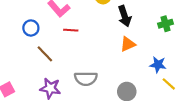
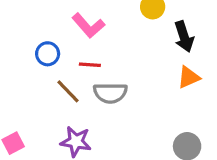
red line: (71, 30) -> (90, 65), moved
gray semicircle: (86, 79) -> (110, 93), moved

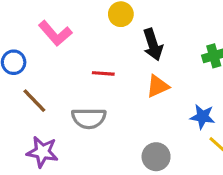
red line: (90, 65) -> (103, 73), moved
gray semicircle: (110, 93) -> (89, 118), moved

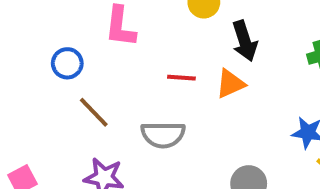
pink L-shape: (55, 33) -> (120, 27), turned 48
orange triangle: (158, 86) -> (230, 84), moved

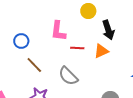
pink L-shape: (120, 27) -> (58, 31), moved
gray semicircle: (163, 135) -> (68, 76), turned 45

